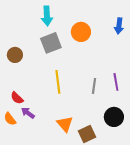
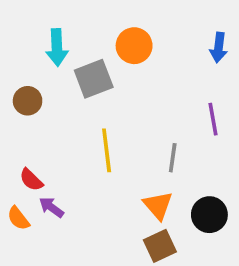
cyan arrow: (47, 16) -> (57, 48), moved
orange circle: (81, 32) -> (134, 46), moved
purple line: (116, 82) -> (213, 119), moved
orange triangle: (65, 124) -> (158, 205), moved

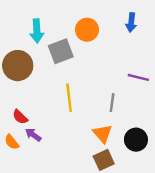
blue arrow: (219, 48) -> (131, 23), moved
brown circle: (28, 101) -> (18, 66), size x1.6
purple line: (213, 119) -> (138, 77), turned -66

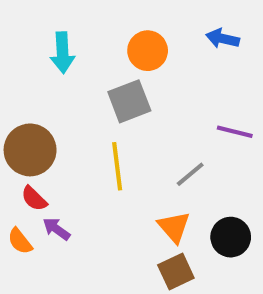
blue arrow: (131, 23) -> (223, 38), turned 96
gray square: (61, 51) -> (129, 101), moved
brown circle: (18, 66) -> (30, 150), moved
gray line: (112, 103) -> (190, 174), turned 42

